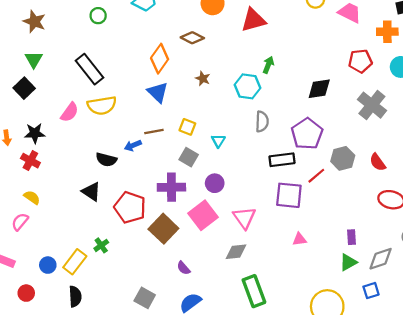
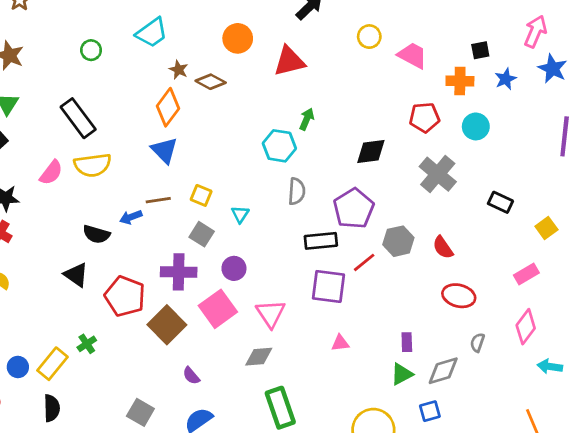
brown star: (203, 78) -> (179, 70), moved

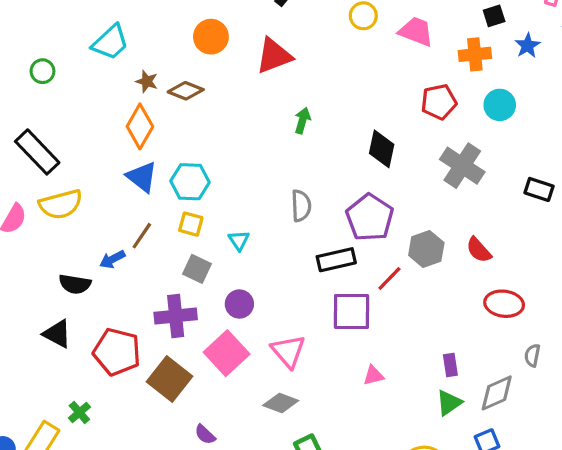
cyan hexagon: (279, 146) -> (190, 182), moved
black diamond: (371, 151) -> (382, 149), turned -64
brown line: (158, 200) -> (142, 236), turned -40
gray diamond: (259, 357) -> (281, 403), turned 32

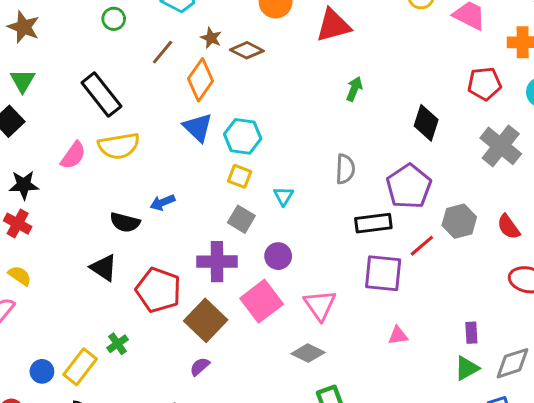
brown line: (142, 236) -> (163, 52), moved
purple semicircle: (205, 435) -> (200, 367), moved, turned 90

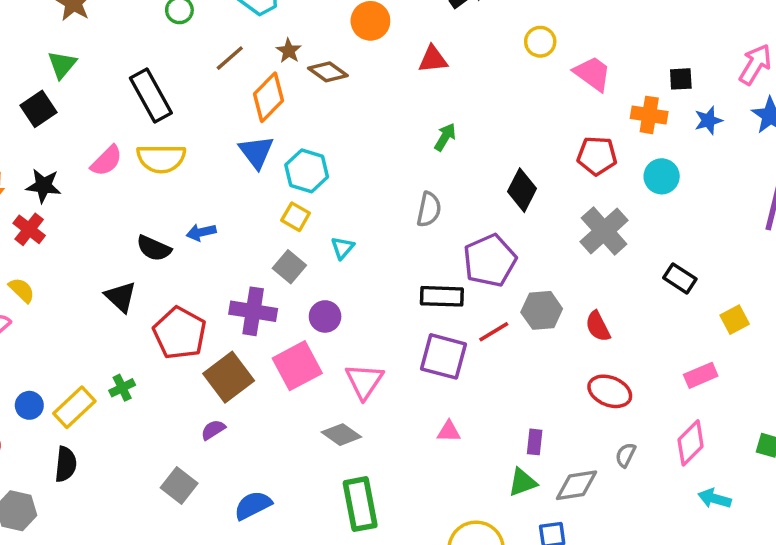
red triangle: (333, 25) -> (433, 59), size x0.7
gray semicircle: (345, 169) -> (429, 209), moved

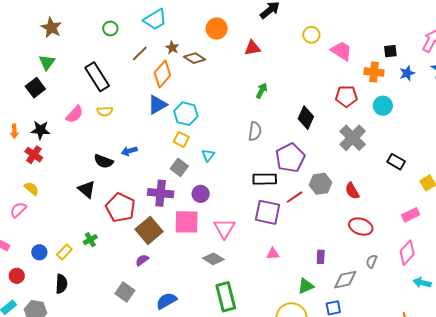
blue triangle: (256, 152) -> (157, 105), turned 40
yellow semicircle: (161, 158) -> (105, 111), size x0.6
pink square: (297, 366) -> (187, 222), turned 32
yellow rectangle: (74, 407) -> (64, 252), size x0.7
green triangle: (522, 482) -> (306, 286), moved

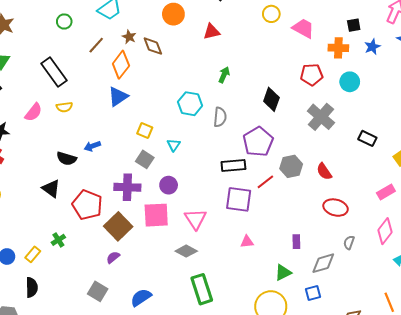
brown diamond: (195, 58) -> (153, 46), turned 40
cyan hexagon: (186, 114) -> (190, 104), moved

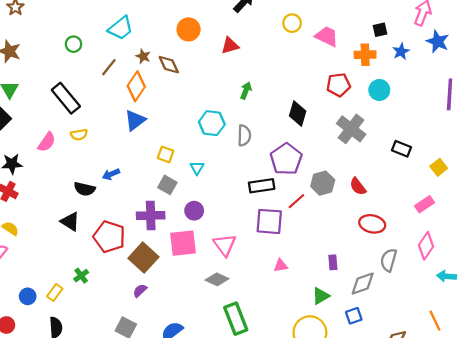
gray semicircle: (349, 243) -> (389, 260), size x1.5

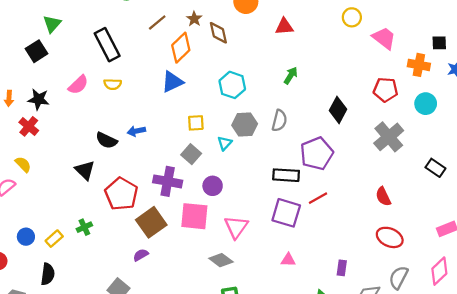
cyan hexagon: (212, 123) -> (232, 85), moved
yellow square: (166, 154) -> (196, 123), turned -35
gray hexagon: (323, 183) -> (245, 124), moved

